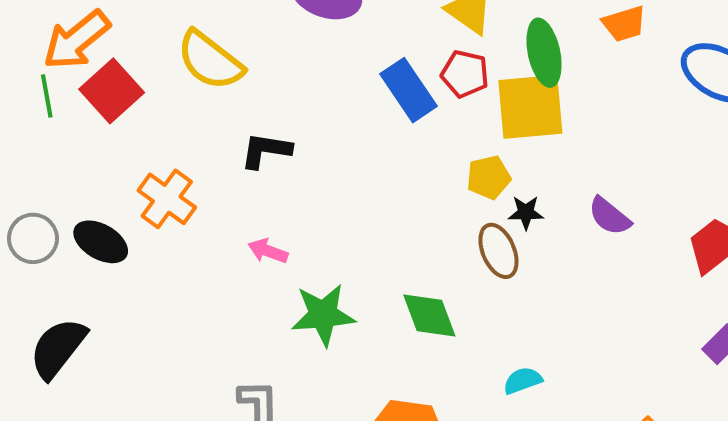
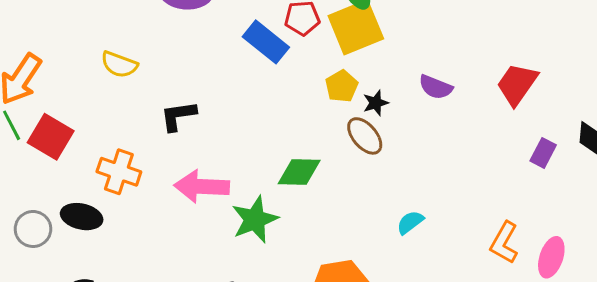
yellow semicircle: (210, 60) -> (119, 64), size x0.7
red square: (112, 91) -> (51, 137), moved
pink arrow: (268, 251) -> (202, 186), size x1.8
green diamond: (429, 315) -> (299, 172), moved, turned -51

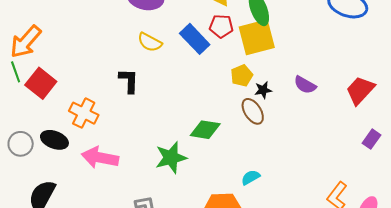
yellow semicircle: (119, 64) -> (150, 42), moved
black L-shape: (178, 116) -> (129, 81), turned 92
pink arrow: (202, 186) -> (100, 158), moved
cyan semicircle: (410, 222) -> (251, 177), moved

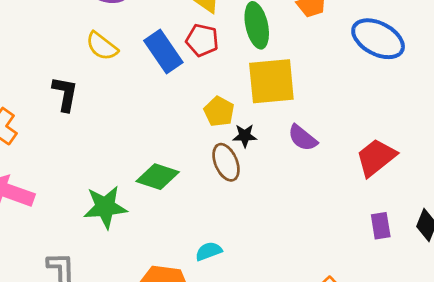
yellow square: (257, 37) -> (271, 81), moved
yellow pentagon: (242, 76) -> (219, 112), turned -30
purple rectangle: (372, 139) -> (381, 226), turned -54

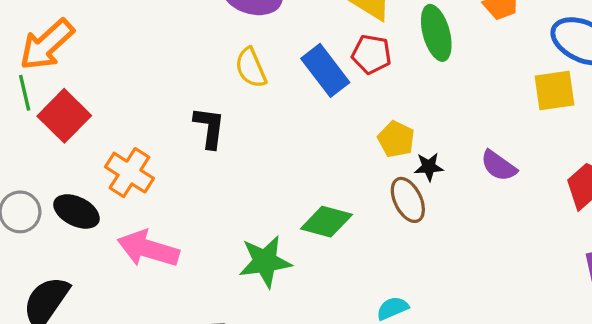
yellow semicircle: (102, 46) -> (251, 68), turned 32
yellow square: (271, 81) -> (554, 91), moved, size x0.7

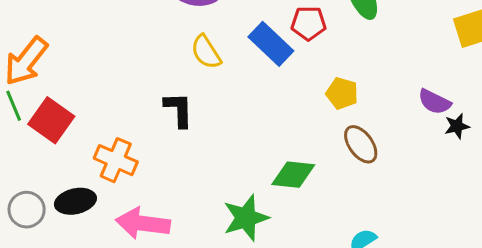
black star: (429, 167) -> (457, 126), moved
black ellipse: (76, 211) -> (75, 201), turned -30

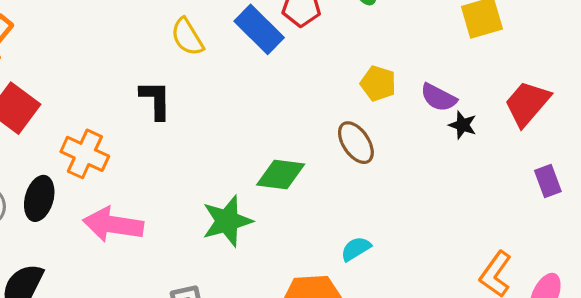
yellow pentagon: (342, 93) -> (378, 83), moved
black star: (457, 126) -> (463, 125), turned 30
black ellipse: (75, 201) -> (39, 198), turned -63

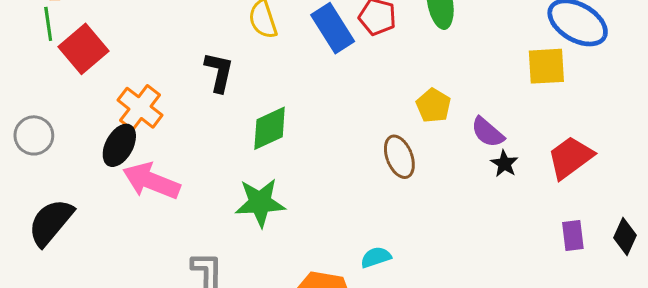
green diamond: (281, 174) -> (270, 128), moved, turned -45
black ellipse: (39, 198) -> (119, 145), moved

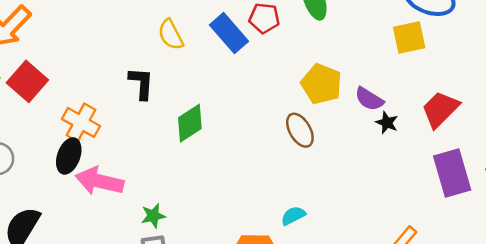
yellow pentagon: (433, 106) -> (321, 84), size x1.4
green star: (260, 203) -> (153, 216), moved, size x0.6
purple rectangle: (573, 236) -> (452, 173), size x1.8

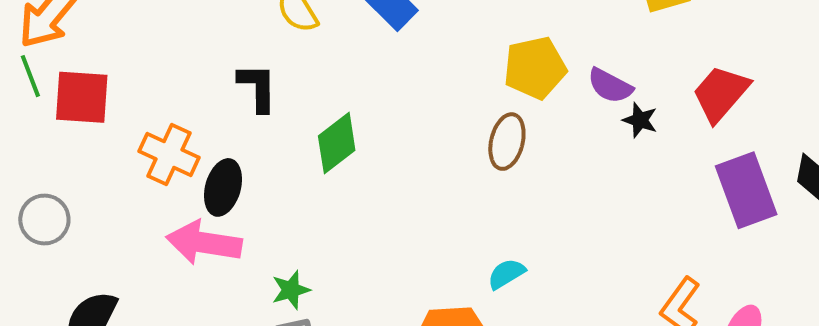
red square: (27, 81) -> (82, 97), turned -33
yellow pentagon: (321, 84) -> (535, 68), turned -30
brown ellipse: (300, 130) -> (507, 142), turned 48
black ellipse: (69, 156) -> (223, 187), moved

